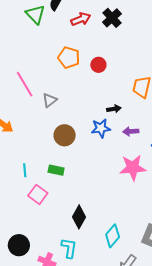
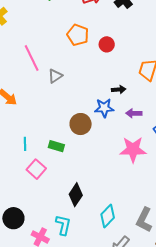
brown circle: (65, 135) -> (81, 124), moved

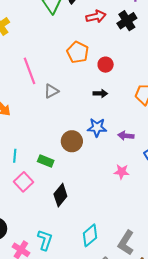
black arrow: (119, 90) -> (100, 93), moved
pink star: (133, 150) -> (122, 172), size x0.6
black diamond: (76, 195) -> (60, 195), moved

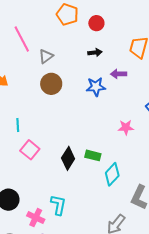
purple arrow: (126, 136) -> (119, 74), moved
brown circle: (72, 141) -> (51, 84), moved
green rectangle: (46, 161) -> (93, 155), moved
cyan diamond: (90, 235) -> (112, 174), moved

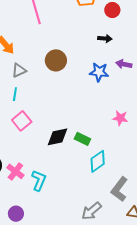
gray triangle: (46, 56) -> (19, 70), moved
black diamond: (68, 158) -> (58, 137), turned 35
pink cross: (36, 218) -> (15, 171), moved

